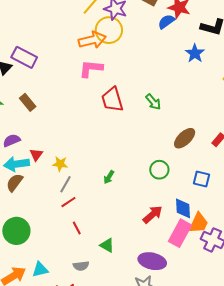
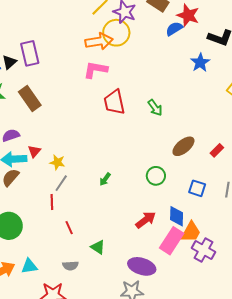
purple rectangle: (24, 57) -> (30, 53), turned 45
brown rectangle: (28, 102) -> (30, 99), size x1.4
red line: (68, 202) -> (52, 202), moved, turned -63

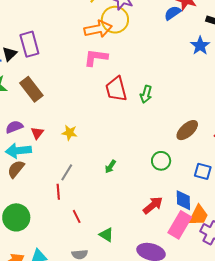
green arrow: (155, 108) -> (146, 94), moved, turned 54
red triangle: (34, 151) -> (37, 133), moved
yellow star: (57, 162) -> (70, 133), moved

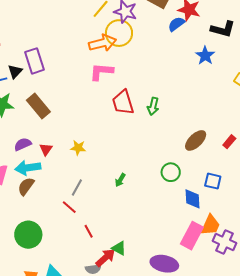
red line: (58, 192) -> (69, 207), turned -42
blue diamond: (183, 200) -> (193, 199), moved
red arrow: (153, 205) -> (105, 258), moved

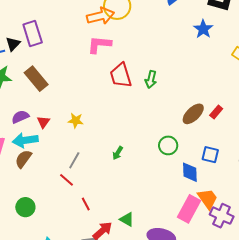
red rectangle: (229, 142) -> (216, 112), moved
orange trapezoid: (210, 225) -> (208, 199), turned -60
green circle: (28, 235) -> (25, 207), size x0.7
green triangle: (119, 248) -> (127, 219), moved

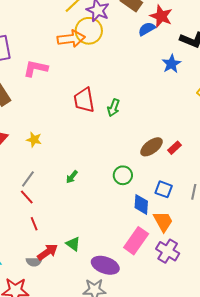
pink L-shape: (99, 45) -> (36, 68), moved
red line: (66, 180) -> (27, 197), moved
orange trapezoid: (208, 199) -> (163, 221), moved

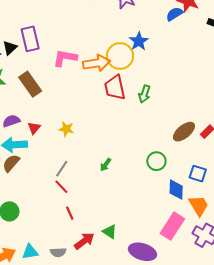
yellow circle: (89, 31) -> (120, 56), moved
orange arrow: (71, 39) -> (97, 63), moved
blue star: (171, 64) -> (139, 41), moved
gray semicircle: (34, 262) -> (58, 252), moved

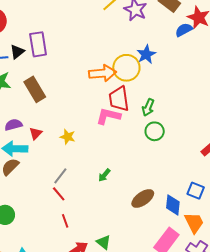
pink L-shape: (65, 58) -> (108, 116), moved
brown ellipse: (184, 132) -> (143, 198), moved
green circle: (156, 161) -> (155, 131), moved

